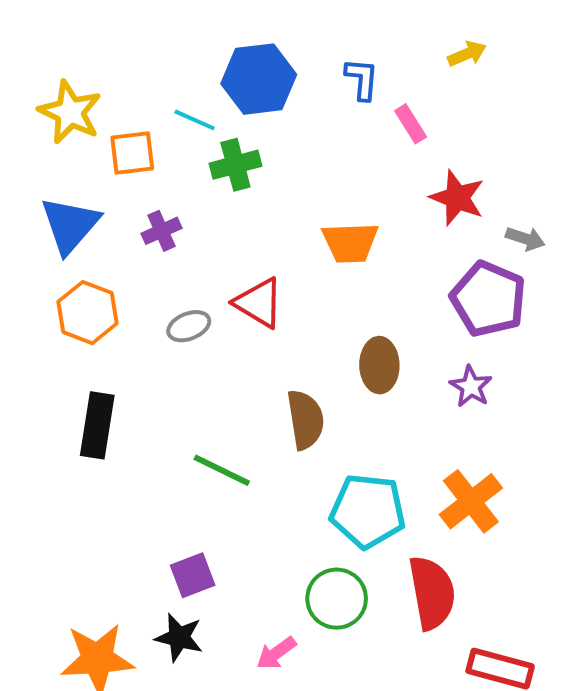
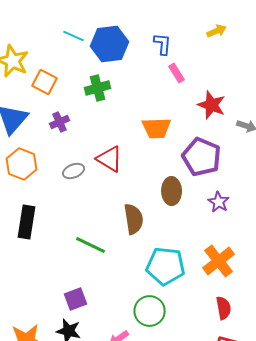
cyan line: (195, 120) -> (74, 36), moved
pink rectangle: (411, 124) -> (177, 73), moved
orange square: (132, 153) -> (45, 82), turned 35
purple pentagon: (488, 299) -> (202, 157), moved
red semicircle: (432, 593) -> (224, 308), moved, size x0.6

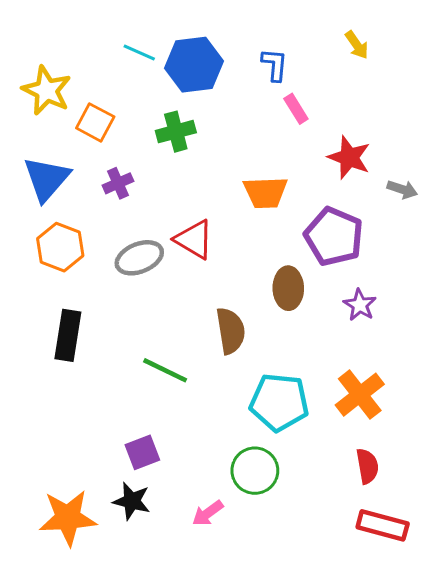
yellow arrow: (217, 31) -> (357, 45), turned 78
gray ellipse: (74, 171) -> (139, 258), size x1.4

